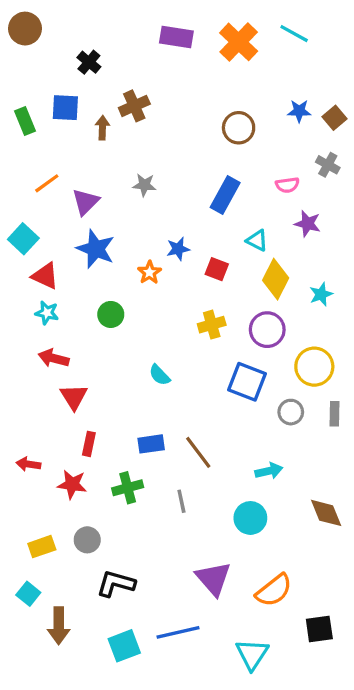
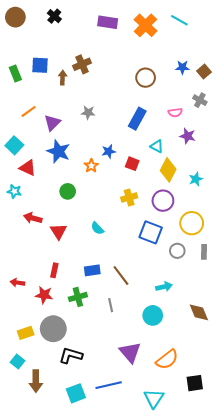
black cross: (89, 62) -> (54, 16), moved
cyan star: (47, 313) -> (14, 191), moved
red triangle: (74, 397) -> (58, 231), moved
gray circle: (87, 540) -> (53, 329), size x1.6

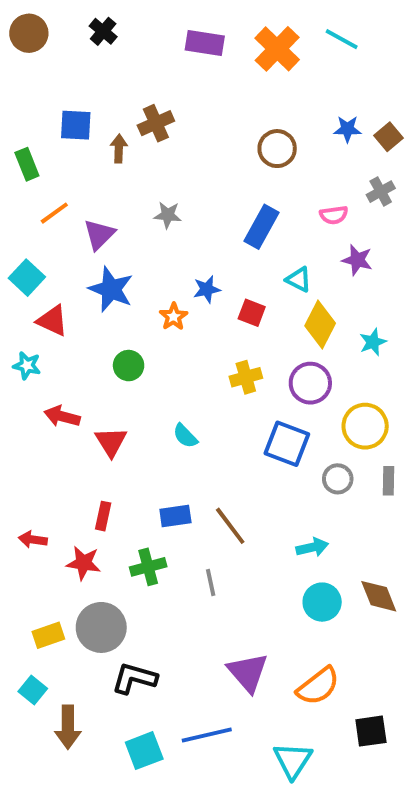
green rectangle: (15, 74) -> (27, 164), moved
gray cross: (200, 100) -> (381, 192), turned 32
cyan circle: (153, 315) -> (322, 602), moved

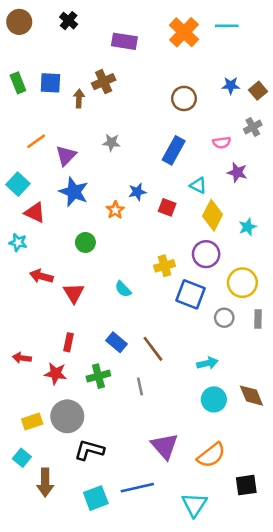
cyan line: (342, 39) -> (227, 26), turned -30
purple rectangle: (205, 43) -> (124, 41), moved
green rectangle: (27, 164) -> (18, 83), moved
yellow cross: (246, 377) -> (165, 266), moved
blue rectangle: (175, 516) -> (117, 342), turned 48

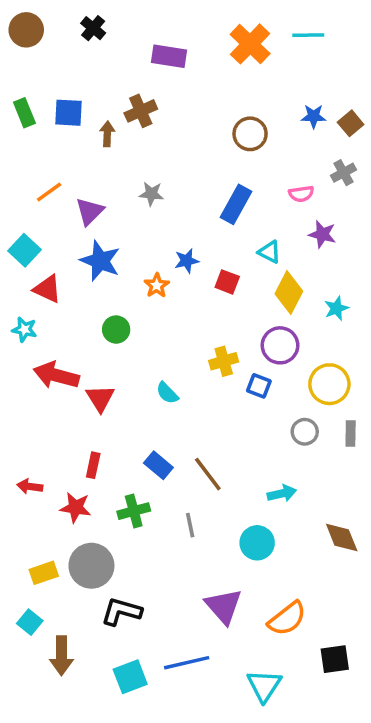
red arrow: (41, 276) -> (56, 375), size x1.4
blue square: (191, 294) -> (259, 386), moved, size x0.6
cyan circle: (214, 399) -> (257, 543), moved

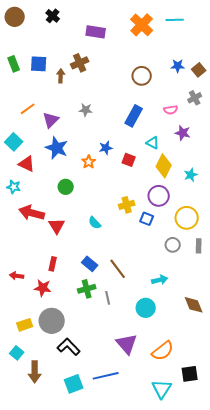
green cross: (134, 511) -> (87, 289), moved
black L-shape: (121, 612) -> (69, 347), turned 30
cyan triangle: (264, 686) -> (162, 389), moved

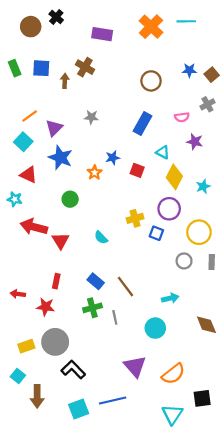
brown circle: (15, 17) -> (31, 27), moved
brown cross: (80, 63) -> (85, 67), turned -36
cyan square: (14, 142) -> (23, 142), moved

